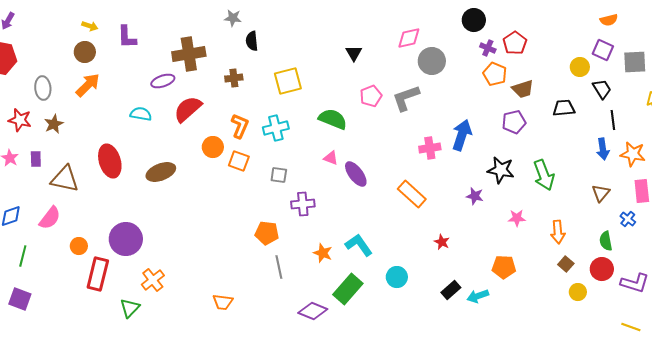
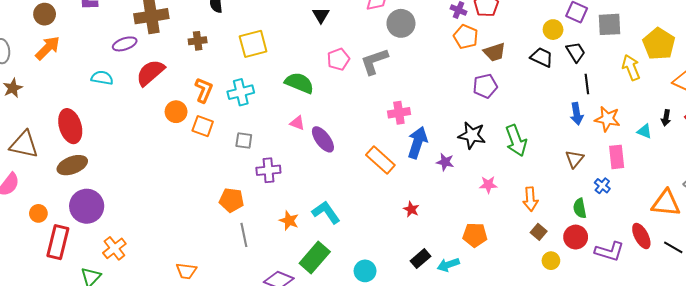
black trapezoid: (564, 108) -> (542, 57), moved, turned 30
blue arrow: (462, 135) -> (417, 143), moved
brown ellipse: (161, 172) -> (72, 165), moved
cyan circle: (397, 277) -> (365, 271), moved

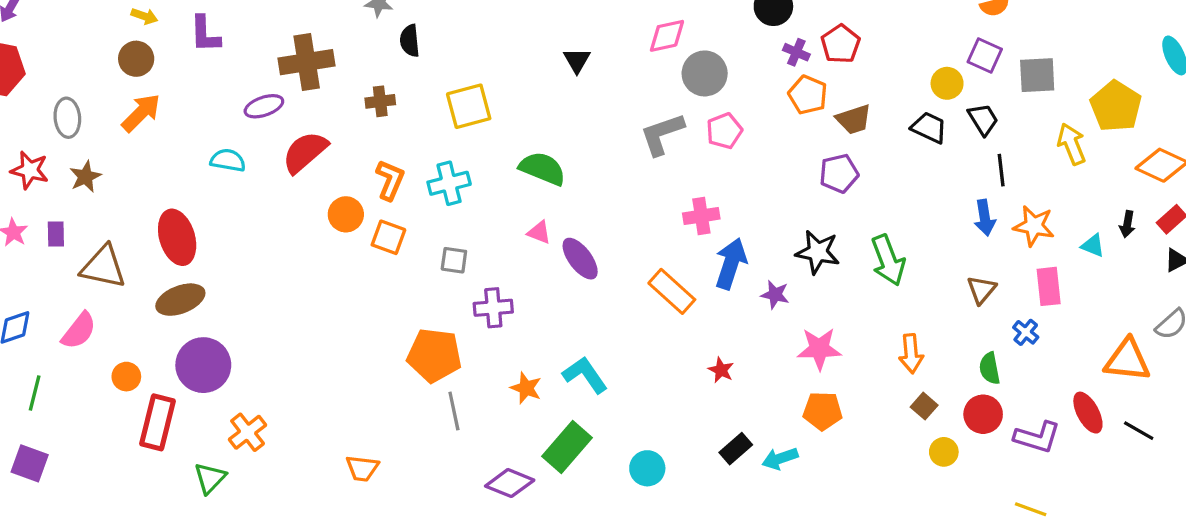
pink pentagon: (338, 59) -> (724, 131), moved
pink star: (488, 185) -> (819, 349), moved, size x1.5
orange pentagon: (231, 200) -> (434, 355), size x1.4

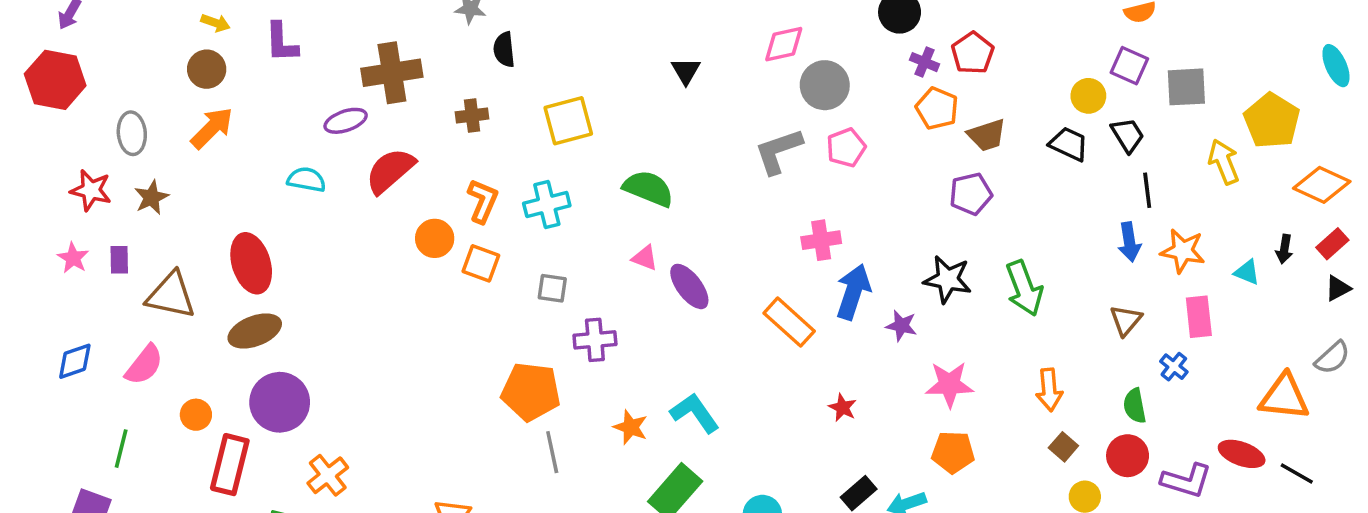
green line: (35, 393) -> (121, 449), moved
red ellipse: (1088, 413) -> (1242, 454), turned -42

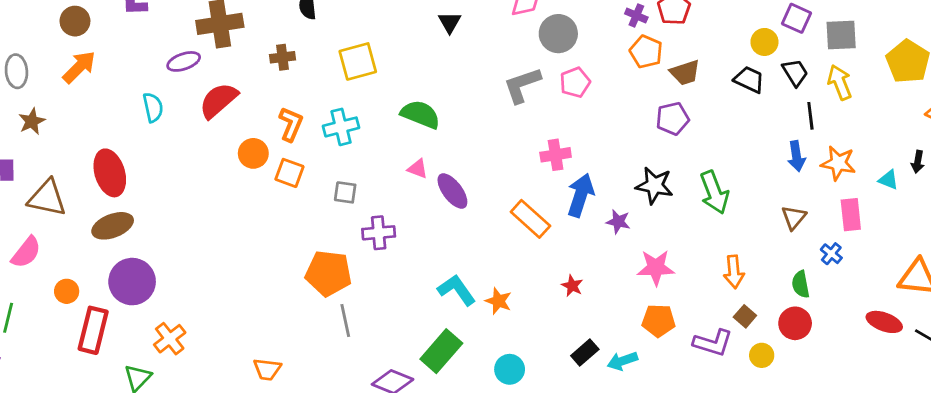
yellow arrow: (1224, 162) -> (840, 82), moved
cyan semicircle: (306, 180) -> (153, 107), turned 68
orange star: (631, 427) -> (498, 301), moved
purple L-shape: (1186, 481) -> (713, 343), moved

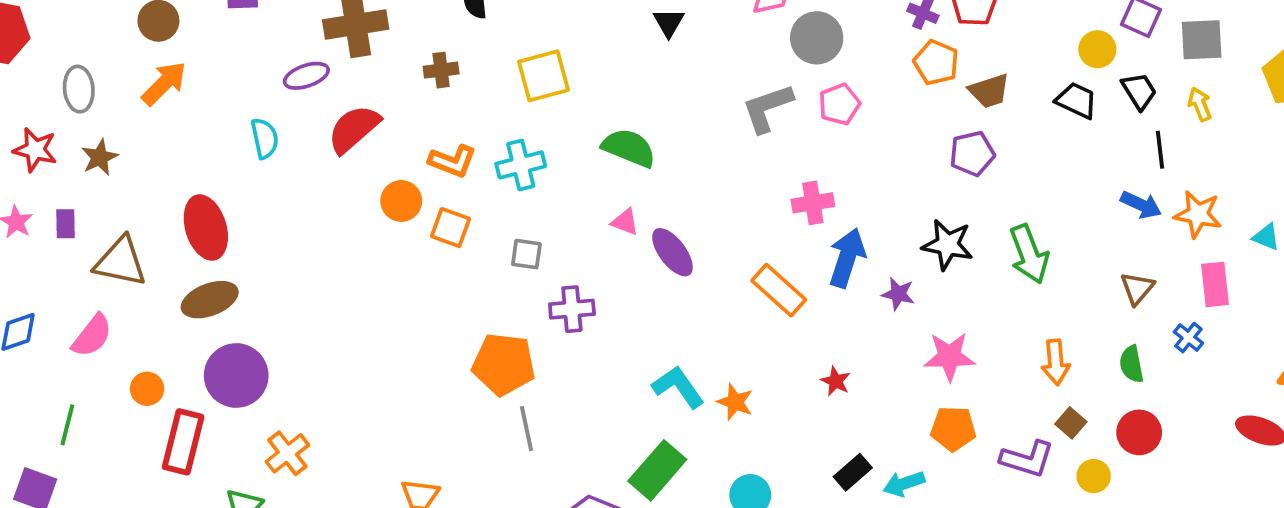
yellow arrow: (840, 82) -> (1200, 104), size x0.7
orange L-shape: (291, 124) -> (452, 161), turned 88
blue arrow: (796, 156) -> (1141, 205), turned -56
green semicircle: (801, 284) -> (1132, 364), moved

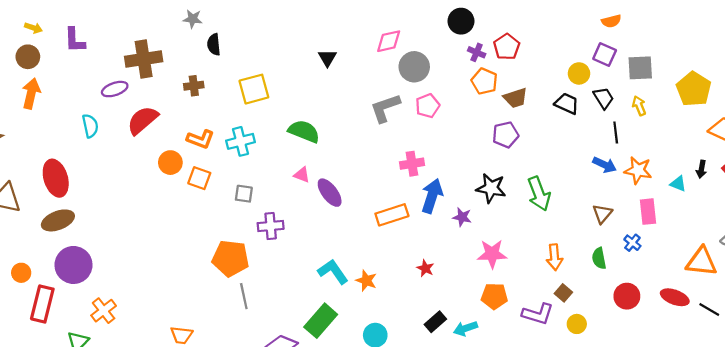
orange arrow: (164, 83) -> (31, 94), turned -32
orange rectangle: (779, 290) -> (392, 215), turned -60
red circle: (1139, 432) -> (627, 296), moved

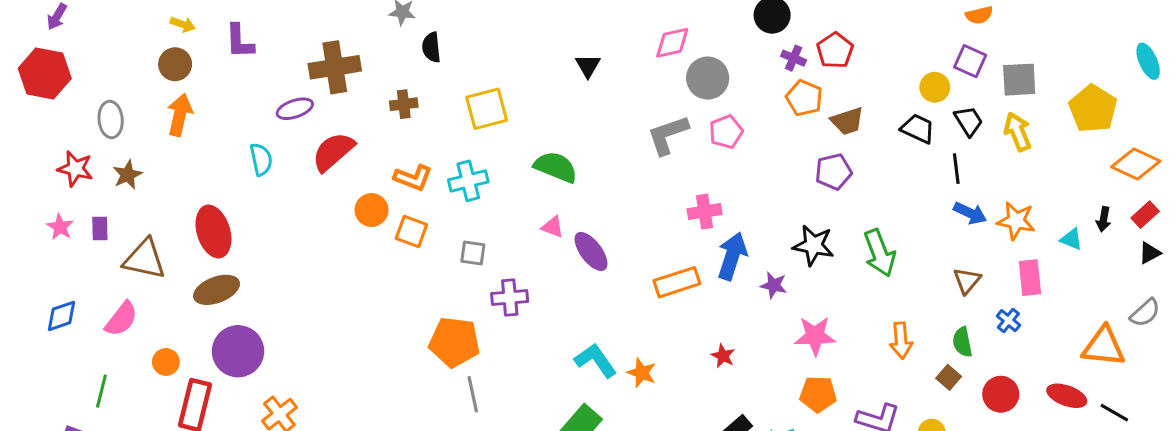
yellow arrow: (639, 106) -> (1018, 132), size x1.4
black line: (616, 132) -> (956, 169), moved
brown square: (563, 293) -> (949, 377), moved

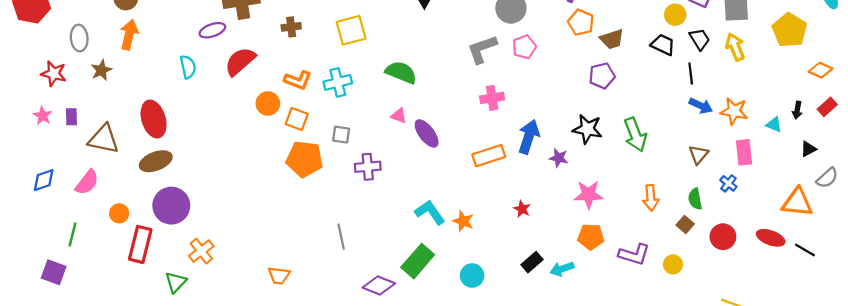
orange diamond: (1136, 164) -> (821, 70), size x0.7
brown star: (128, 175) -> (101, 70), moved
pink cross: (705, 212) -> (492, 98), moved
black triangle: (1150, 253) -> (808, 149), moved
orange pentagon: (454, 342) -> (304, 159), moved

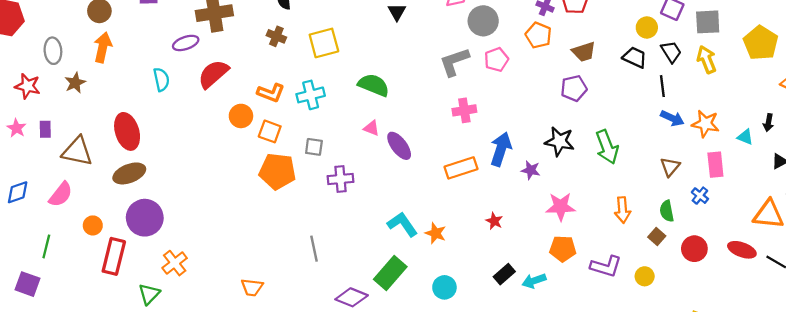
orange pentagon: (581, 22) -> (538, 35), moved
brown cross: (291, 27) -> (276, 36), moved, turned 30

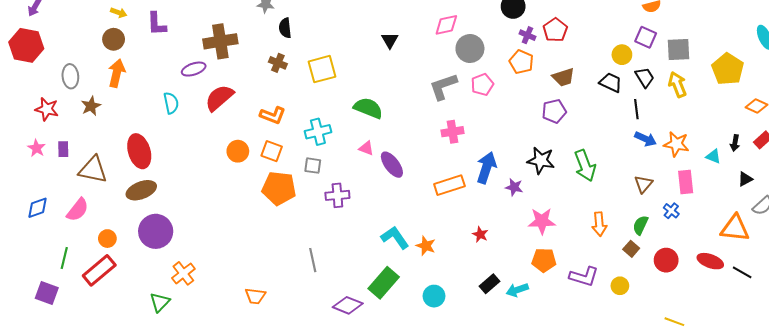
cyan cross: (311, 95) -> (318, 132), moved
orange circle: (241, 116) -> (238, 151), moved
green semicircle: (667, 211) -> (640, 225), turned 36
red rectangle: (114, 256) -> (99, 270), moved, turned 36

